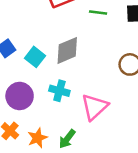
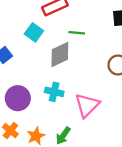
green line: (98, 13) -> (77, 33), moved
cyan square: (35, 57) -> (34, 32), moved

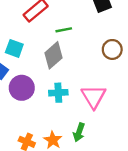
cyan square: (34, 32) -> (14, 48), moved
purple circle: (18, 98) -> (22, 88), moved

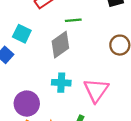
purple circle: (22, 88) -> (27, 104), moved

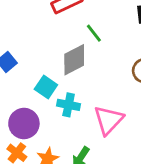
green line: (73, 20) -> (94, 33), turned 49
cyan square: (22, 34) -> (46, 87), moved

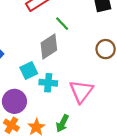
cyan square: (46, 87) -> (29, 71), turned 36

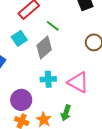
cyan square: (29, 71) -> (19, 38), moved
pink triangle: (81, 91) -> (78, 82), turned -30

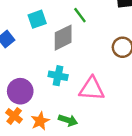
pink triangle: (78, 82) -> (92, 89), turned -40
green arrow: (66, 113) -> (68, 120), turned -105

